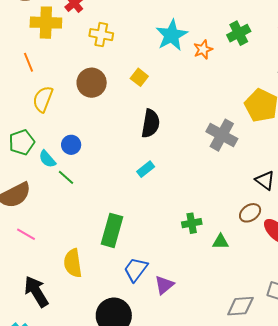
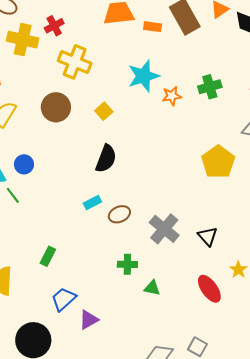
yellow cross: (101, 35) -> (75, 62), size x1.4
gray cross: (222, 135) -> (164, 229), moved
brown ellipse: (250, 213) -> (119, 214), moved
green rectangle: (112, 230) -> (48, 256), size x0.6

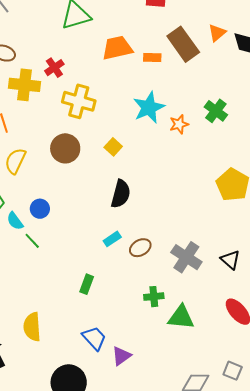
green cross: (210, 87) -> (216, 111), turned -30
green rectangle: (48, 256) -> (87, 284), moved
green triangle: (152, 288) -> (181, 317), size x1.6
blue trapezoid: (64, 299) -> (94, 338), turned 96

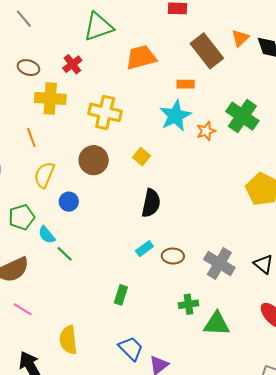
orange rectangle: (152, 58) -> (186, 84), moved
red cross: (54, 68) -> (72, 64), moved
green cross: (216, 111) -> (242, 116), size x1.4
blue circle: (40, 209) -> (69, 202), moved
brown ellipse: (140, 248) -> (173, 256), turned 35

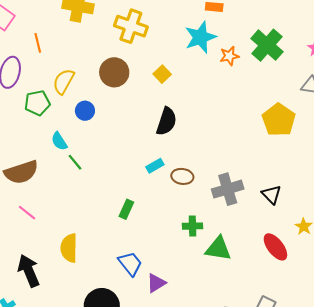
orange line: (31, 138) -> (38, 43), moved
green pentagon: (22, 217) -> (37, 103), moved
gray cross: (219, 264) -> (228, 189), turned 36

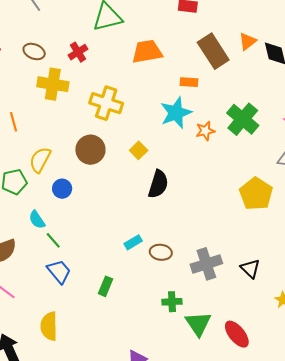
black semicircle: (166, 121) -> (158, 184), moved
red ellipse: (275, 247) -> (237, 334), moved
green triangle: (218, 249) -> (198, 324), turned 48
blue trapezoid: (130, 264) -> (59, 272), moved

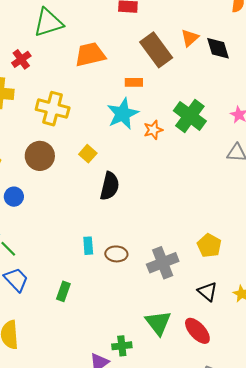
yellow pentagon: (256, 194) -> (209, 246), moved, size x0.7
cyan rectangle: (133, 242) -> (88, 246), turned -60
black triangle: (250, 269) -> (207, 292), moved
green cross: (172, 302) -> (122, 346), moved

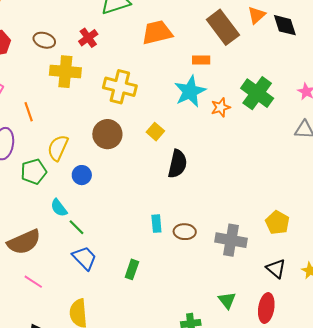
gray cross: (163, 263) -> (231, 240), turned 32
green triangle: (158, 323) -> (227, 300), size x0.7
red ellipse: (197, 331) -> (266, 308), turned 52

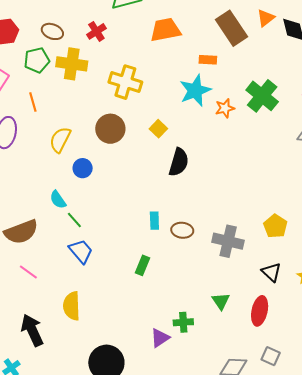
green pentagon: (34, 172) -> (37, 60), moved
green rectangle: (132, 269) -> (143, 265), moved

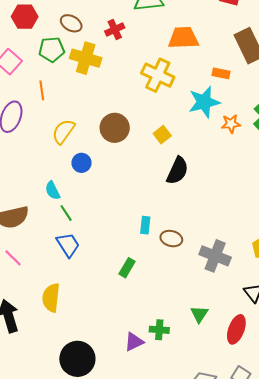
yellow cross: (125, 82) -> (158, 75), moved

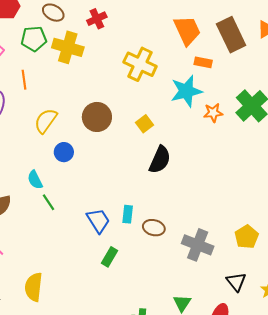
orange trapezoid: (183, 38) -> (187, 30), moved, turned 68
blue trapezoid: (68, 245) -> (98, 221), moved

